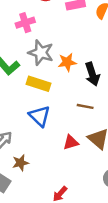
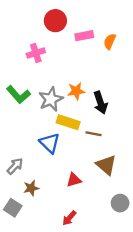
gray star: (41, 53) -> (51, 99), moved, turned 30
yellow rectangle: (38, 84) -> (68, 122), moved
red triangle: (71, 142) -> (74, 180), moved

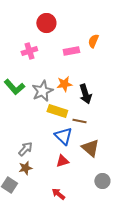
pink rectangle: (84, 36) -> (71, 51), moved
blue triangle: (50, 143) -> (63, 136), moved
gray arrow: (15, 166) -> (25, 149), moved
red arrow: (69, 218) -> (58, 194), turned 88

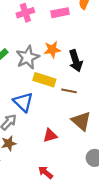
pink cross: (29, 51) -> (25, 13), moved
blue triangle: (63, 136) -> (23, 102), moved

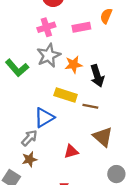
gray star: (28, 57) -> (49, 55), moved
blue triangle: (23, 102) -> (44, 118), turned 45

